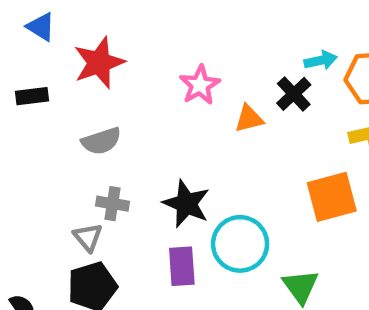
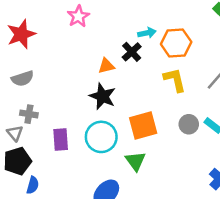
pink star: (200, 85) -> (78, 16), moved
orange square: (332, 197) -> (143, 125), moved
black star: (186, 204) -> (102, 96), moved
purple rectangle: (182, 266) -> (61, 139), moved

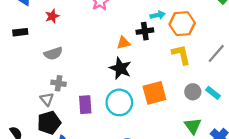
red star: (21, 34) -> (52, 16), size x0.6
black cross: (132, 52) -> (145, 31), turned 35
green triangle: (135, 161) -> (193, 126), moved

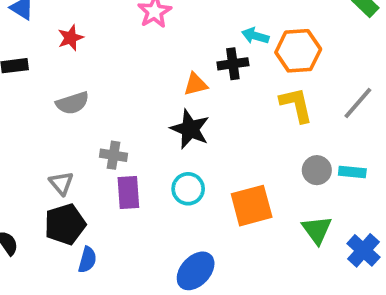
cyan arrow: (158, 15) -> (255, 36), turned -152
gray cross: (59, 83) -> (113, 155), moved
orange square: (154, 93) -> (252, 206), moved
cyan rectangle: (213, 93) -> (352, 172), turned -32
cyan circle: (119, 102) -> (188, 189), size x0.7

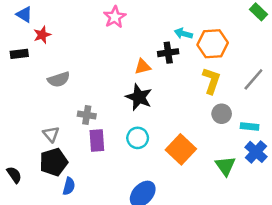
red star: (71, 38) -> (42, 35), moved
yellow L-shape: (296, 105) -> (211, 81), turned 32
gray circle: (317, 170) -> (222, 114), moved
orange square: (252, 206) -> (181, 149), turned -32
blue cross: (363, 250) -> (256, 152), moved

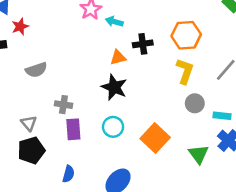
cyan arrow: (183, 34) -> (114, 22), moved
blue semicircle: (69, 186) -> (68, 174), moved

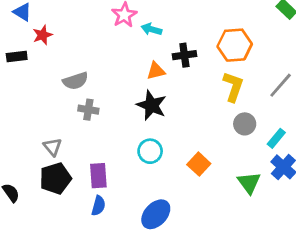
gray semicircle: (36, 70) -> (75, 81), moved
gray cross: (63, 105) -> (88, 110), moved
cyan rectangle: (222, 116) -> (276, 138), turned -56
purple rectangle: (73, 129) -> (98, 176), moved
orange square: (155, 138) -> (199, 164), size x0.7

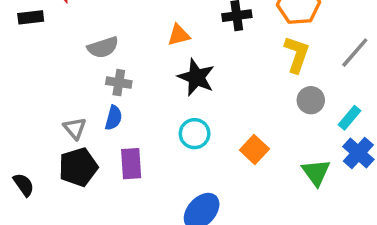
orange triangle: (156, 71) -> (179, 35), moved
blue semicircle: (98, 206) -> (114, 118), moved

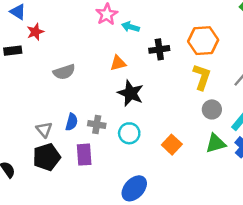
gray cross: (119, 83) -> (97, 125), moved
green triangle: (316, 172) -> (216, 143), moved, turned 50

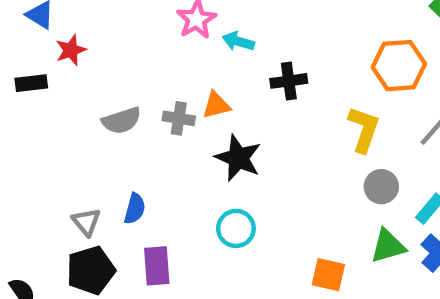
orange hexagon: (203, 41) -> (399, 66), moved
gray cross: (97, 125) -> (179, 118), moved
orange square: (172, 145) -> (328, 275), moved, turned -30

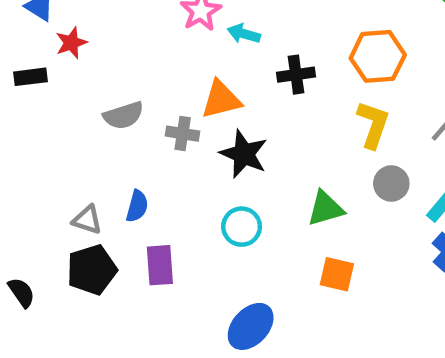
orange hexagon: (399, 66) -> (378, 56), moved
orange triangle: (216, 105) -> (221, 100), size x1.4
gray cross: (179, 118) -> (183, 134), moved
gray triangle: (86, 222) -> (87, 220), turned -32
green triangle: (388, 246) -> (326, 208), moved

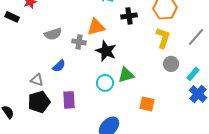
black rectangle: (30, 77) -> (12, 17), turned 32
blue semicircle: (137, 206) -> (59, 66), moved, turned 32
green triangle: (326, 208) -> (126, 75), moved

